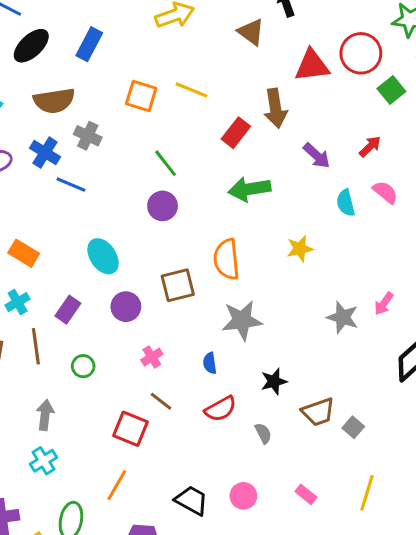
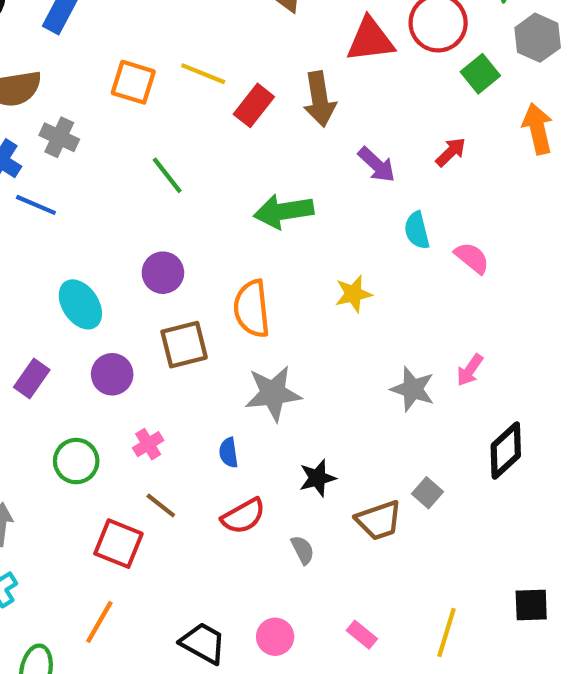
red rectangle: (236, 133) -> (254, 105), moved
pink semicircle: (385, 192) -> (472, 258), moved
purple circle: (163, 206) -> (163, 273), moved
green circle: (83, 366) -> (76, 461), moved, size x1.4
gray square: (353, 427) -> (427, 493), moved

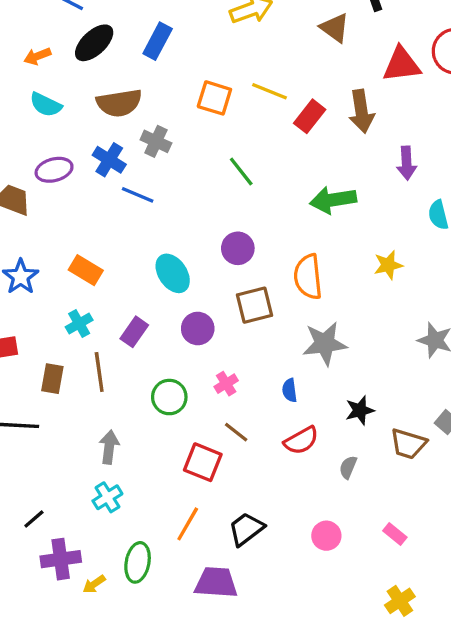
purple arrow: (377, 165) -> (407, 163), turned 44
brown trapezoid: (379, 520) -> (408, 444), turned 36
gray semicircle: (303, 550) -> (348, 467), turned -130
black trapezoid: (203, 643) -> (246, 529), moved, turned -66

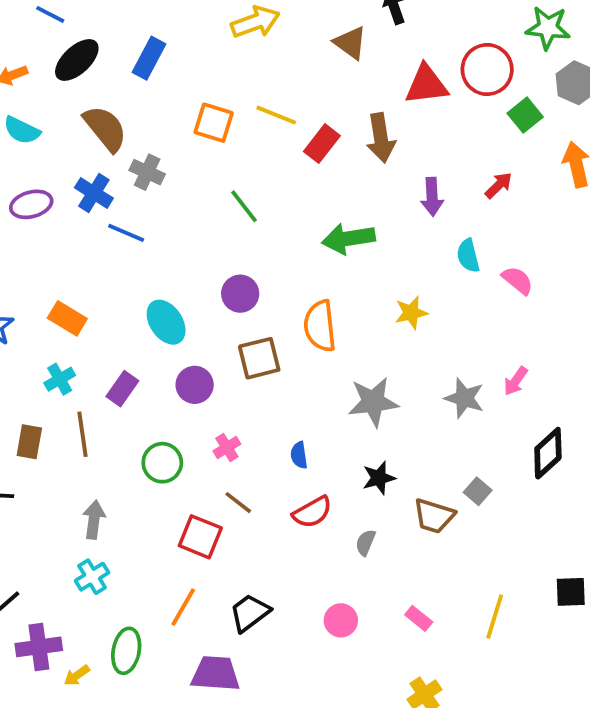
brown semicircle: (119, 103) -> (105, 128), turned -120
gray star: (325, 344) -> (373, 402), moved

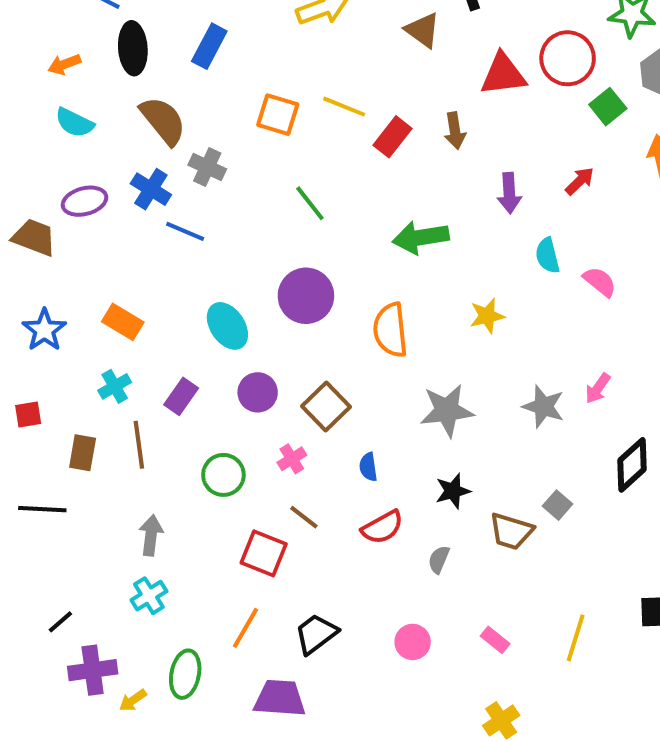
black ellipse: (77, 60) -> (133, 48), turned -51
brown arrow: (381, 138) -> (455, 131), size x0.7
purple circle: (240, 294) -> (306, 296), size x1.4
brown square: (259, 358) -> (326, 406), moved, turned -30

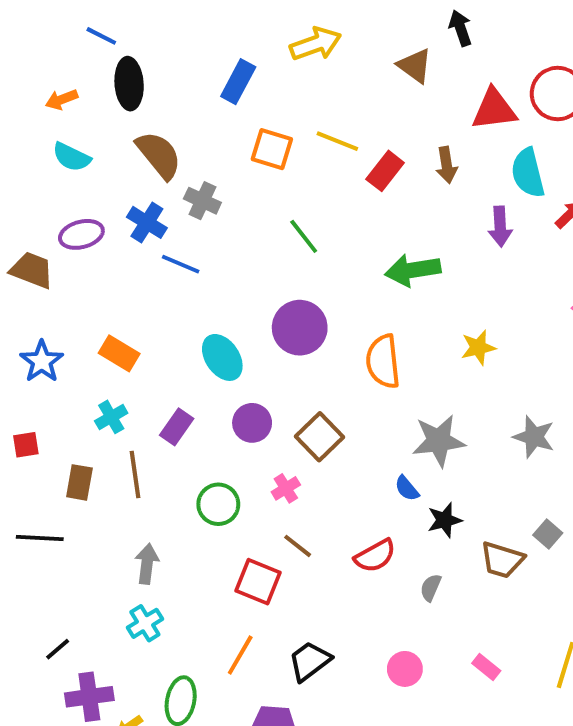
blue rectangle: (209, 46) -> (238, 82), moved
cyan semicircle: (547, 256) -> (528, 173), moved, size x1.4
blue semicircle: (368, 467) -> (407, 488), moved, turned -32

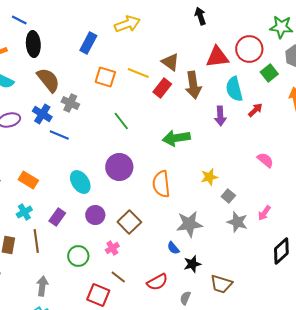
brown triangle: (415, 66) -> (170, 62), moved
brown arrow: (447, 165) -> (193, 85), size x1.5
gray square: (548, 534) -> (228, 196), moved

